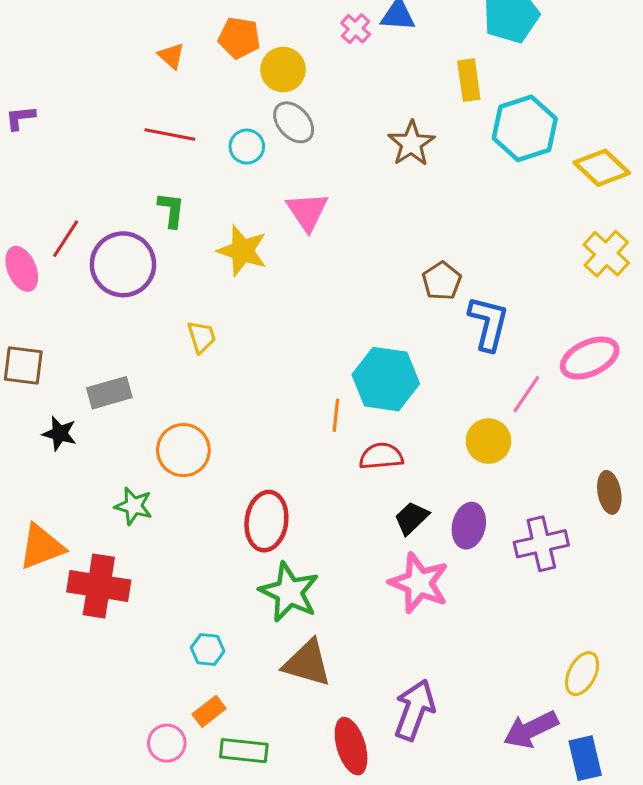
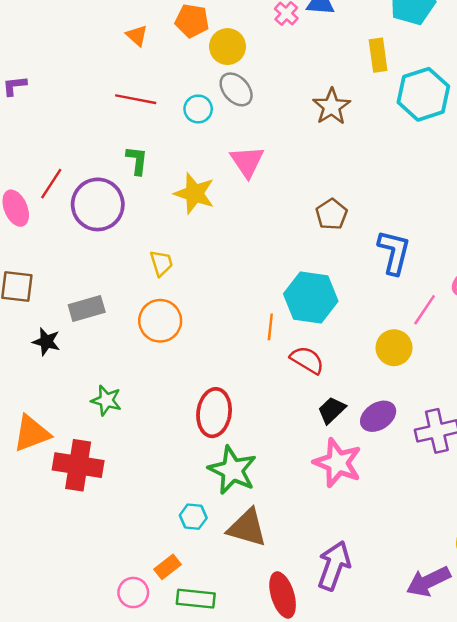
brown pentagon: (442, 281) -> (332, 214), moved
orange circle: (183, 450) -> (160, 321), moved
red semicircle: (381, 456) -> (307, 360), turned 36
purple ellipse: (469, 526) -> (378, 416), turned 44
cyan hexagon: (208, 649) -> (193, 517), moved

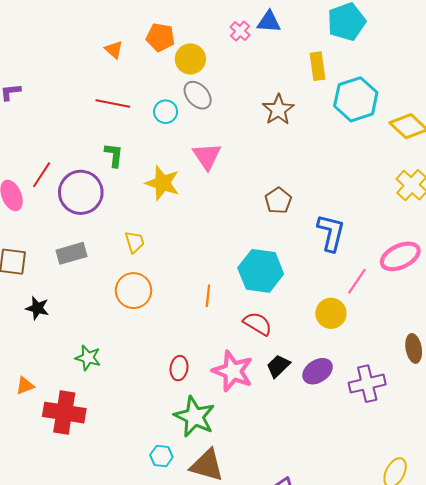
gray rectangle: (87, 309) -> (71, 253), moved
orange line: (270, 327) -> (208, 296), moved
red ellipse: (214, 413) -> (179, 368), size x0.6
orange triangle: (32, 433) -> (25, 386), size x0.6
pink star: (338, 463) -> (233, 371), moved

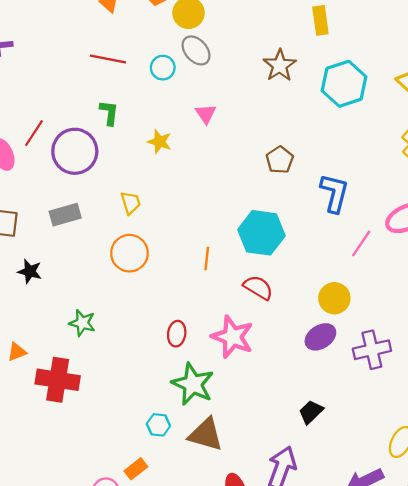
cyan hexagon: (356, 99) -> (344, 84), moved
pink triangle: (207, 156) -> (206, 114), size x0.7
yellow star: (162, 183) -> (160, 142), size x0.7
yellow circle: (331, 313) -> (334, 298), moved
black trapezoid: (278, 366) -> (311, 412), moved

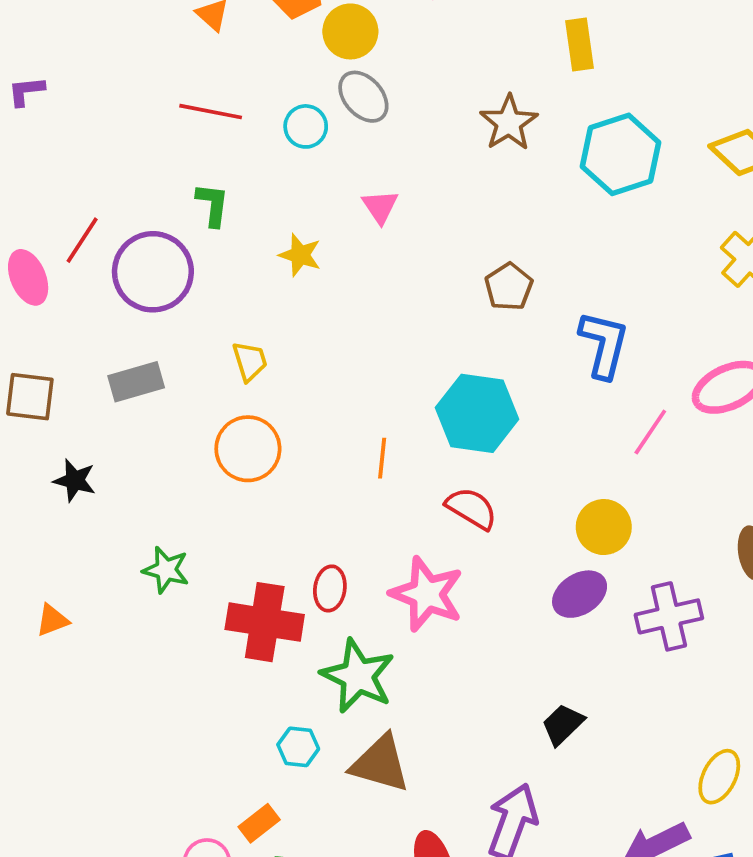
red cross: (58, 380) -> (265, 622), moved

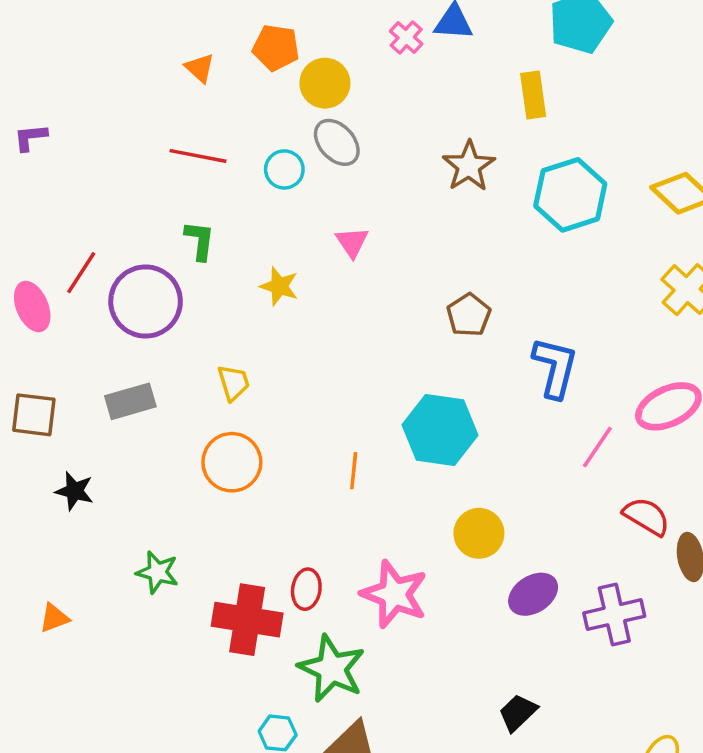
red semicircle: (471, 508) -> (646, 516), moved
yellow circle: (604, 527) -> (479, 533), moved

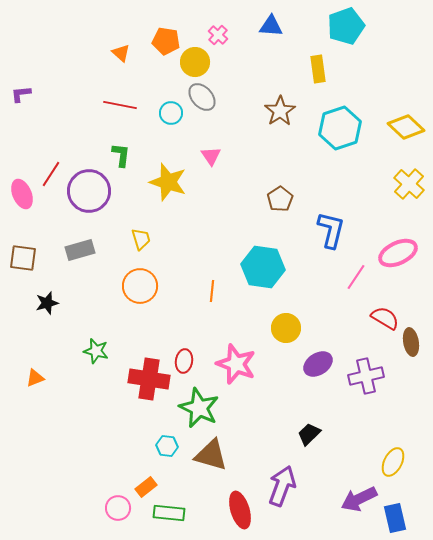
pink cross: (406, 37) -> (218, 35), moved
yellow star: (279, 286) -> (168, 182), size x1.6
black star: (74, 491) -> (47, 303), turned -30

